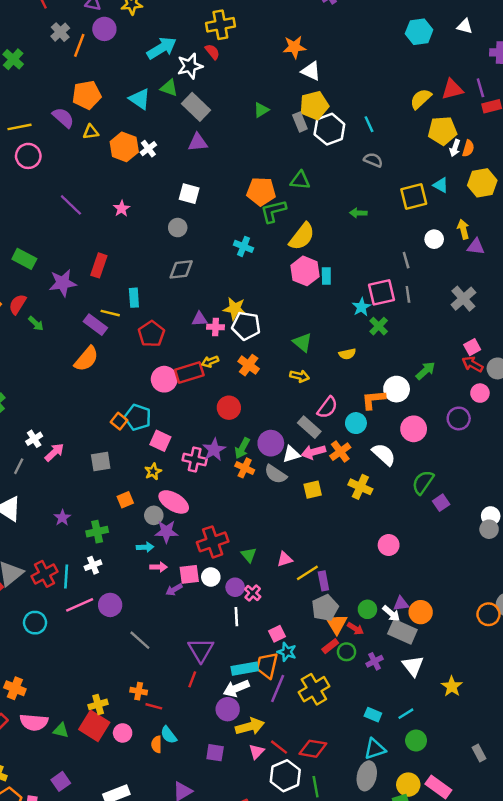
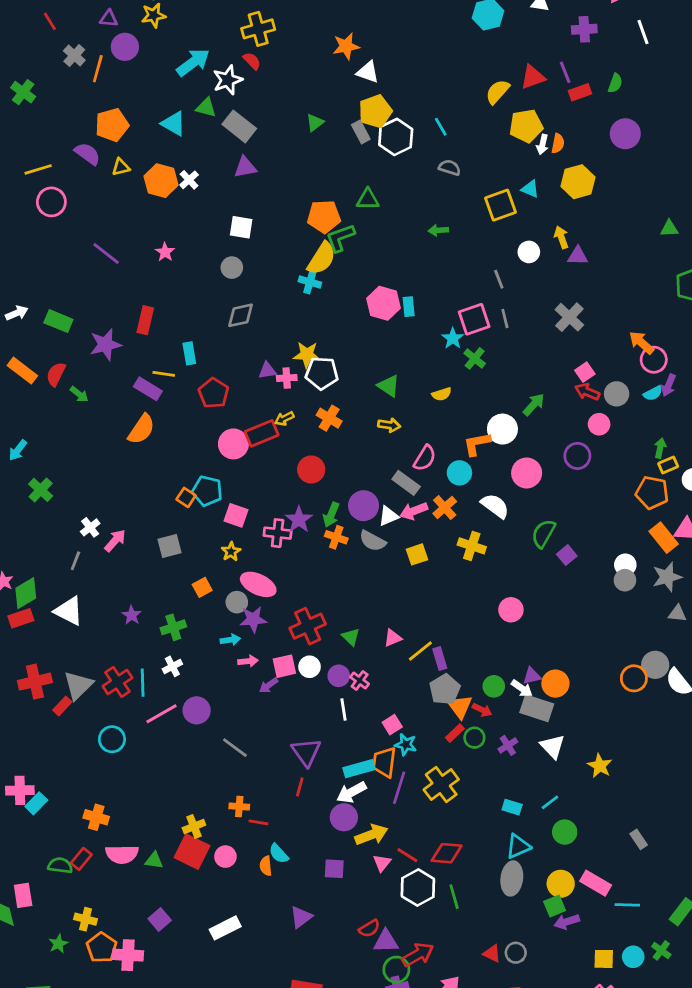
yellow semicircle: (302, 237) -> (322, 258), moved

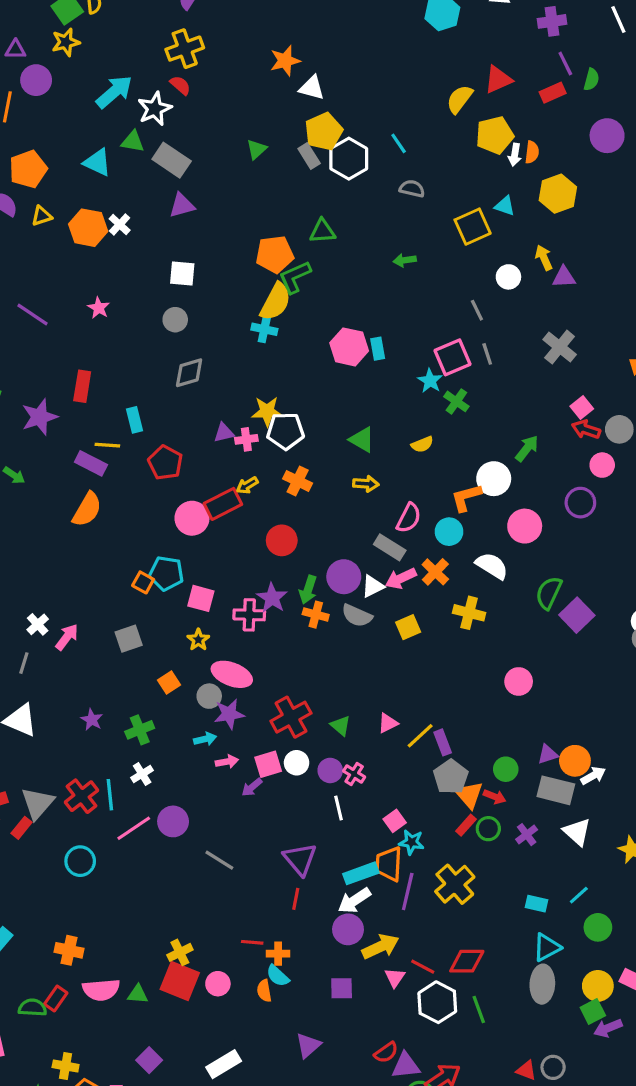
purple line: (565, 72) -> (565, 63), moved
purple square: (567, 555) -> (577, 615), size x1.5
white arrow: (522, 688) -> (593, 776), moved, turned -60
orange cross: (239, 807) -> (278, 954), moved

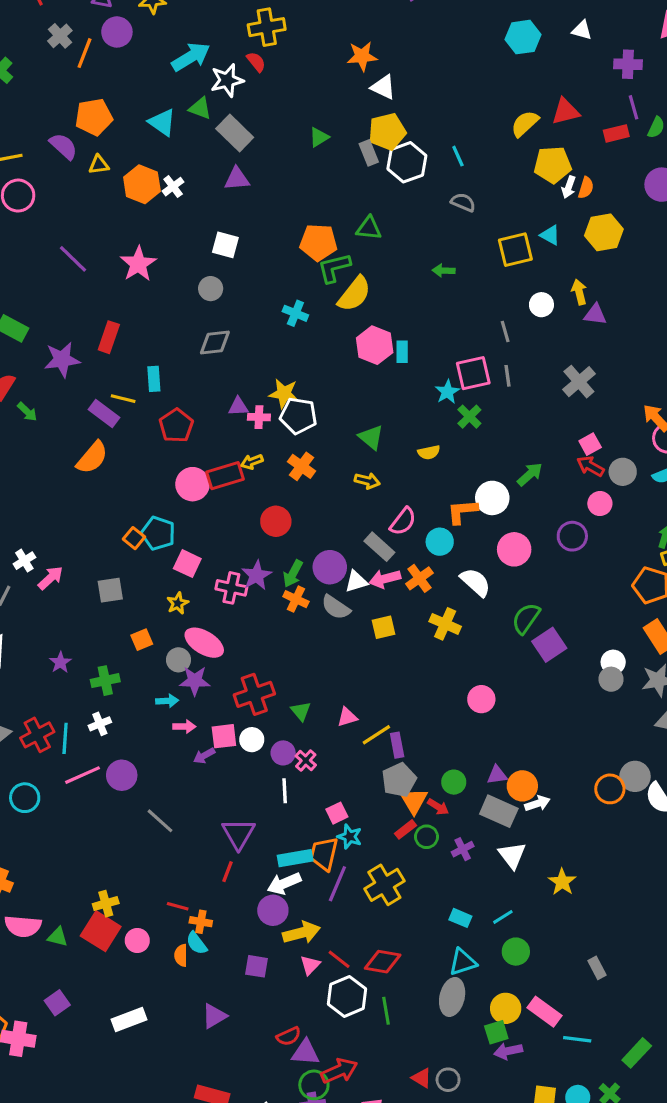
yellow semicircle: (276, 302) -> (354, 294), moved
pink star: (99, 308) -> (138, 264), size x1.6

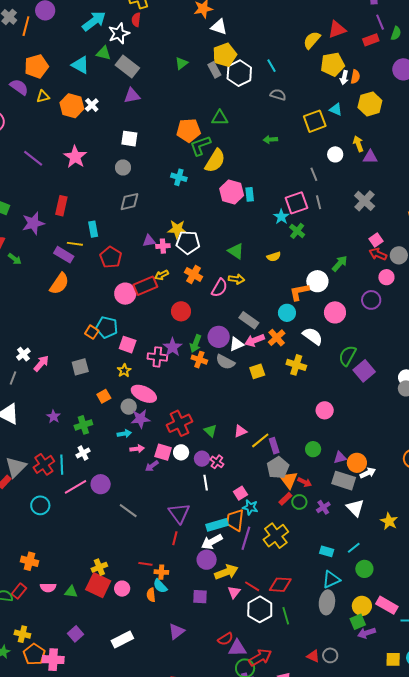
red semicircle: (256, 62) -> (136, 20), turned -128
pink semicircle: (403, 521) -> (219, 288), moved
pink square: (224, 736) -> (163, 452), turned 30
green circle: (454, 782) -> (313, 449), moved
pink semicircle: (23, 926) -> (48, 587), size x0.7

